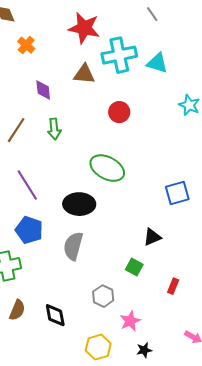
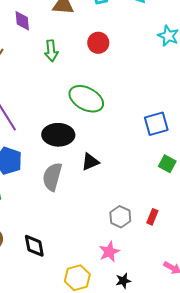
green arrow: (54, 129) -> (51, 51), moved
black triangle: (152, 237) -> (90, 162), moved
green square: (134, 267) -> (167, 164), moved
gray hexagon: (103, 296) -> (120, 217), moved

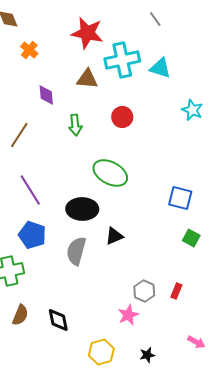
blue square: (156, 124) -> (180, 198), turned 30
pink star: (109, 252) -> (128, 315), moved

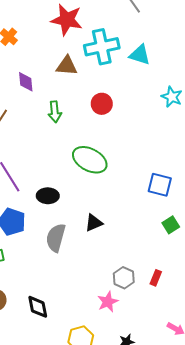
black ellipse: (82, 209) -> (48, 196), moved, size x0.7
green square: (191, 238) -> (171, 225), turned 30

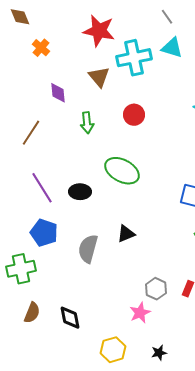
cyan triangle: (140, 55) -> (172, 48), moved
brown triangle: (67, 66) -> (99, 77), turned 45
black ellipse: (48, 196) -> (80, 192), moved

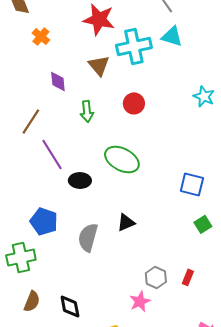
purple line: (42, 188) -> (52, 154), moved

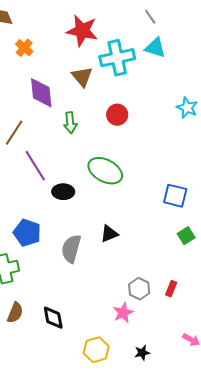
purple diamond: (58, 81) -> (41, 93), size x1.5

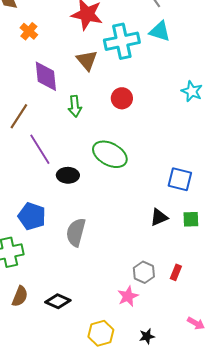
black triangle: (109, 234) -> (159, 217), moved
green square: (186, 236) -> (191, 219), turned 30
black diamond: (53, 318) -> (58, 301), turned -55

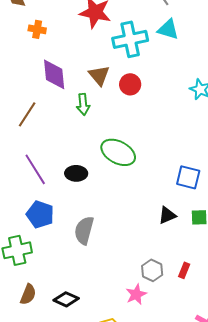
orange cross: (29, 31) -> (37, 29), turned -30
brown triangle: (87, 60) -> (99, 75), moved
red circle: (122, 98) -> (130, 84), moved
purple line: (40, 149) -> (35, 169), moved

